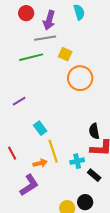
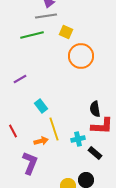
purple L-shape: (29, 185) -> (30, 163), turned -35

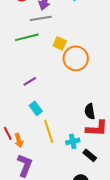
yellow square: (66, 32) -> (60, 43), moved
purple line: (20, 79) -> (30, 81), moved
orange arrow: (41, 141) -> (19, 140), moved, turned 88

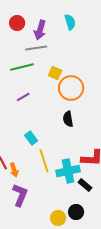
purple line: (30, 81) -> (23, 97), moved
black semicircle: (90, 111) -> (68, 119), moved
cyan cross: (73, 141) -> (68, 171), size x1.6

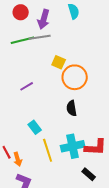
green line: (22, 67) -> (23, 40), moved
cyan cross: (68, 171) -> (73, 146), moved

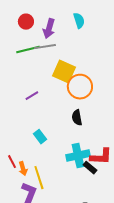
yellow square: (59, 62) -> (64, 72), size x1.6
yellow line: (48, 150) -> (39, 178), moved
black rectangle: (89, 174) -> (90, 168), moved

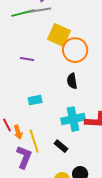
purple line: (32, 96) -> (27, 59), turned 40
cyan rectangle: (40, 137) -> (35, 100), turned -64
black rectangle: (90, 168) -> (61, 146), moved

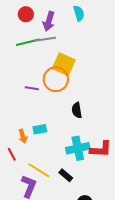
orange circle: (75, 50) -> (56, 79), moved
orange arrow: (18, 132) -> (23, 136), moved
yellow line: (34, 141) -> (39, 170), turned -40

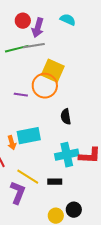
cyan semicircle: (79, 13) -> (68, 20), turned -49
red circle: (26, 14) -> (23, 21), moved
cyan rectangle: (40, 129) -> (29, 136), size x1.6
black rectangle: (66, 175) -> (55, 182), turned -40

